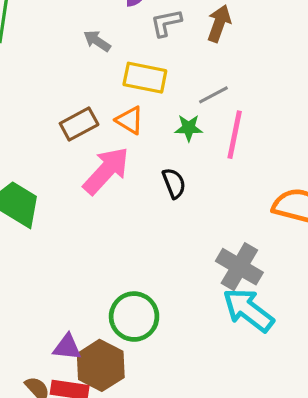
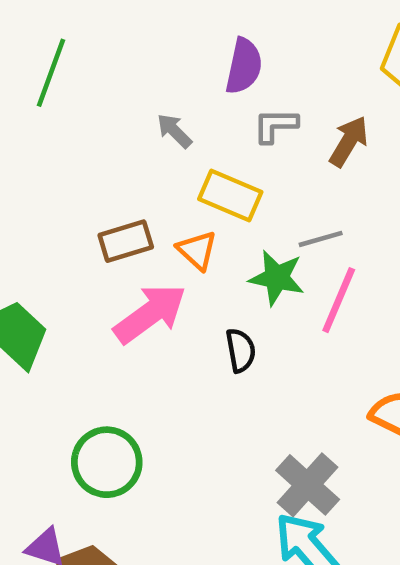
green star: (189, 128) -> (277, 278), size x1.4
green circle: (134, 317) -> (107, 462), moved

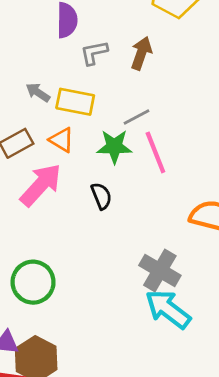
gray arrow: (174, 131) -> (38, 92), moved
pink line: (339, 300) -> (155, 152), turned -33

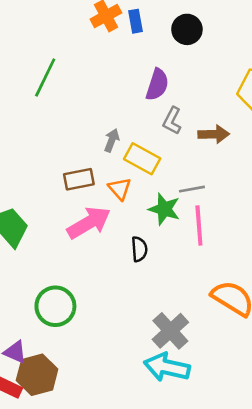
gray L-shape: (94, 53) -> (172, 121), turned -68
brown arrow: (141, 53) -> (214, 134), turned 52
gray arrow: (38, 92) -> (112, 140), turned 60
cyan arrow: (168, 309) -> (167, 367), turned -42

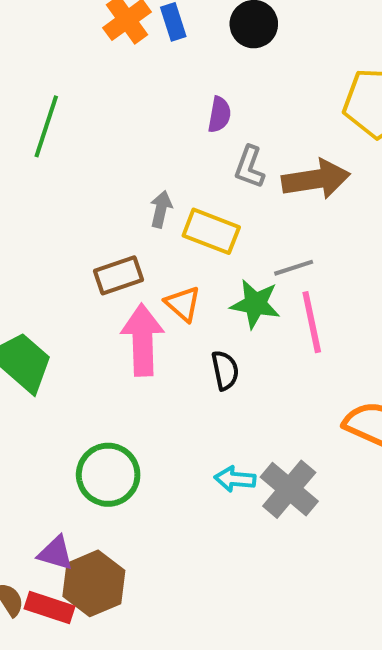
purple semicircle: (157, 85) -> (219, 115), size x0.7
brown arrow: (214, 134) -> (316, 179), size x1.4
orange triangle: (120, 189) -> (183, 304), moved
pink arrow: (89, 223) -> (143, 340), turned -54
cyan arrow: (167, 367) -> (235, 479), moved, size x0.6

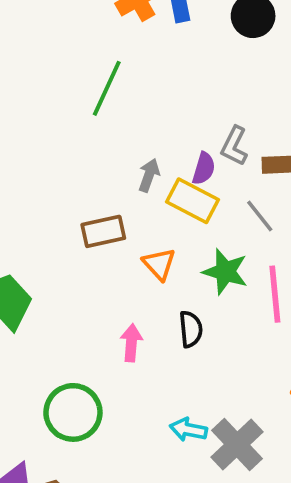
purple semicircle: (219, 115) -> (204, 168), moved
green line: (46, 126) -> (107, 88), moved
gray line: (294, 268) -> (260, 216), moved, turned 63
pink arrow: (143, 340) -> (131, 343), moved, size x0.6

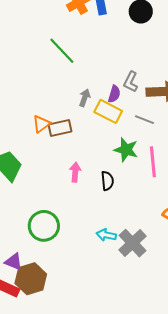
green line: (107, 88) -> (62, 51), turned -68
gray line: (260, 216) -> (145, 120), turned -30
orange triangle: (159, 264) -> (41, 124), moved, turned 36
pink arrow: (131, 343) -> (75, 172), moved

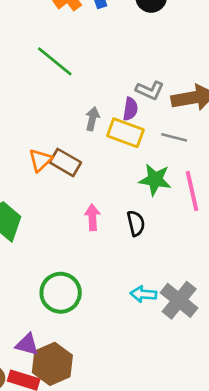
gray L-shape: (131, 82) -> (150, 90), turned -85
brown rectangle: (60, 128) -> (65, 162), turned 50

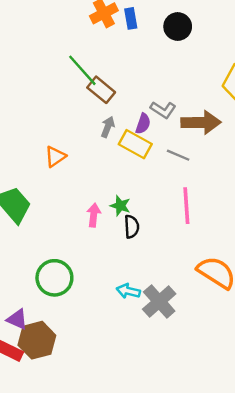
brown rectangle: (65, 162) -> (101, 90), moved
green star: (155, 180) -> (120, 206), moved, size x0.7

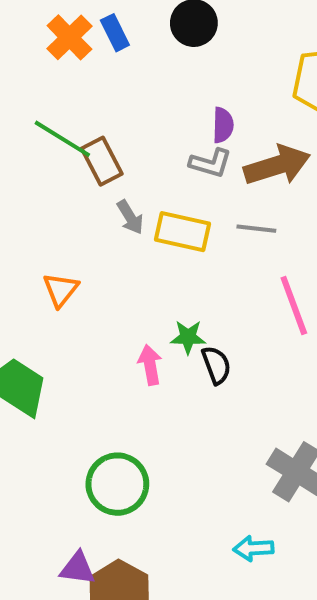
brown rectangle: (101, 90) -> (102, 161), turned 40
purple semicircle: (143, 124) -> (223, 125), moved
gray arrow: (108, 127) -> (130, 217), turned 144
cyan arrow: (128, 291) -> (253, 548), moved

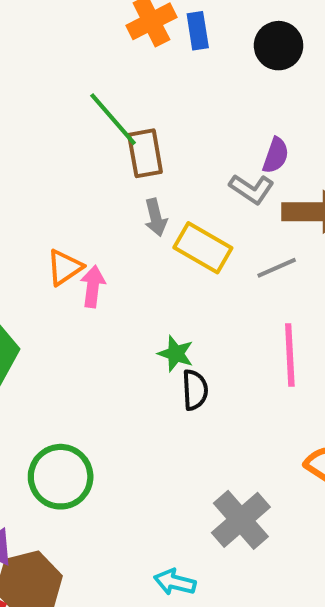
gray line: (256, 229) -> (277, 268), turned -48
pink arrow: (150, 365) -> (93, 286), moved

